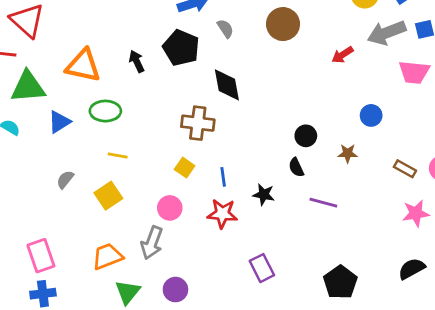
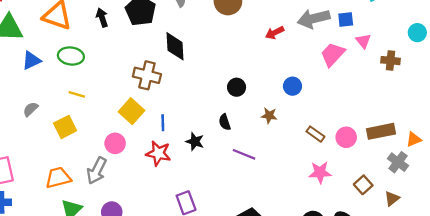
pink trapezoid: (414, 72) -> (333, 54), turned 120
black circle: (306, 136) -> (237, 87), moved
yellow square: (185, 168) -> (131, 111), size x1.5

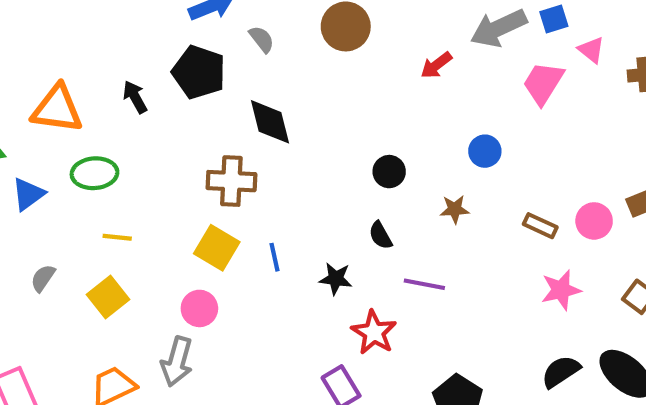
red star: (158, 153) -> (374, 332), moved, turned 30

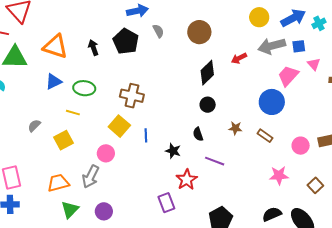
black diamond: (270, 122) -> (207, 73), moved, turned 50
blue circle: (485, 151) -> (272, 102), moved, size x1.6
green ellipse: (94, 173) -> (84, 88), moved
blue triangle: (28, 194) -> (54, 82), moved
brown rectangle: (540, 226) -> (265, 136), moved

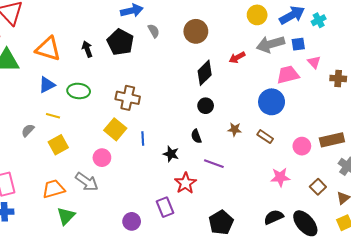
pink trapezoid: (288, 76) -> (288, 75), turned 35
yellow line: (73, 113) -> (53, 116), moved
gray arrow: (91, 177) -> (87, 182), turned -80
purple circle: (104, 211) -> (132, 221), moved

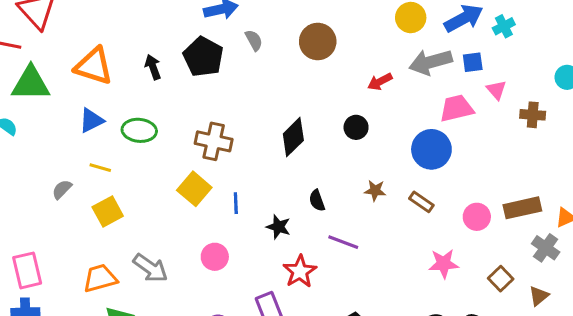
black diamond: (205, 73) -> (293, 137), moved
black circle: (206, 106) -> (356, 127), moved
pink circle: (102, 158) -> (215, 257), moved

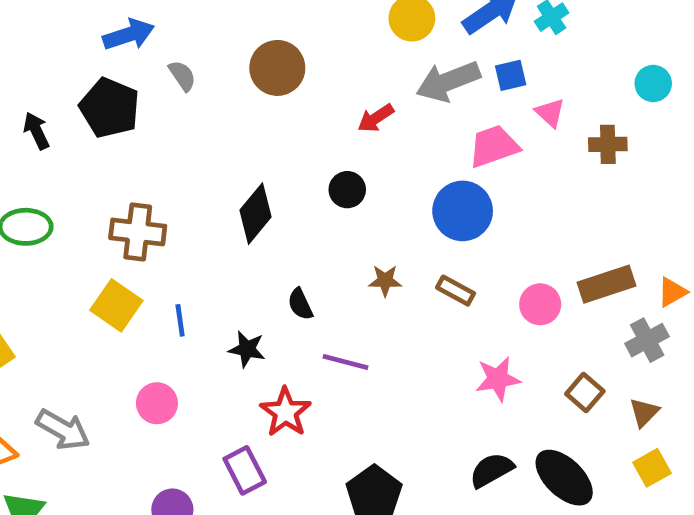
gray cross: (546, 248) -> (647, 340), turned 32

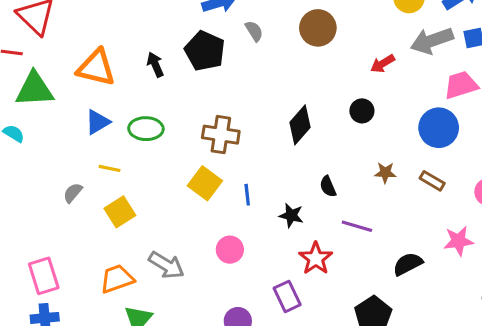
black semicircle: (491, 470) -> (408, 264), moved

